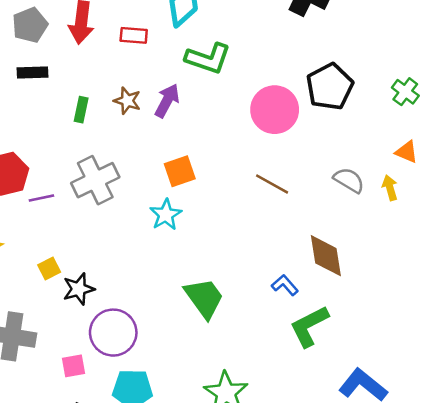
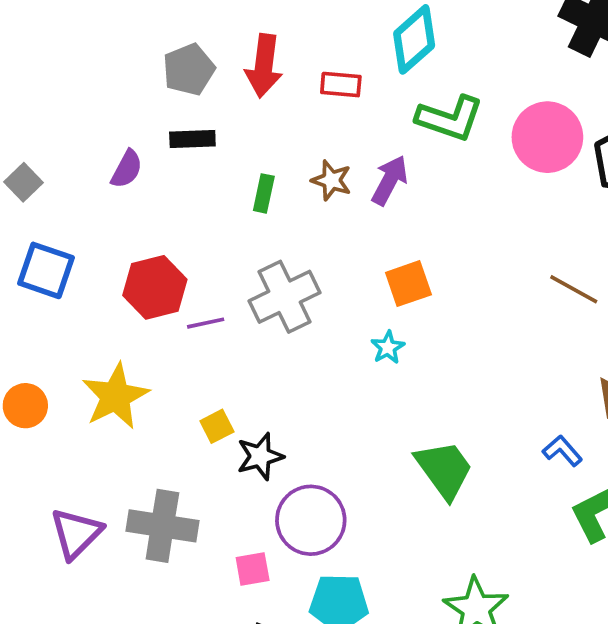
pink circle: (275, 110) -> (547, 137), moved
brown line: (272, 184) -> (574, 289), moved
cyan star: (166, 215) -> (388, 347), size x0.7

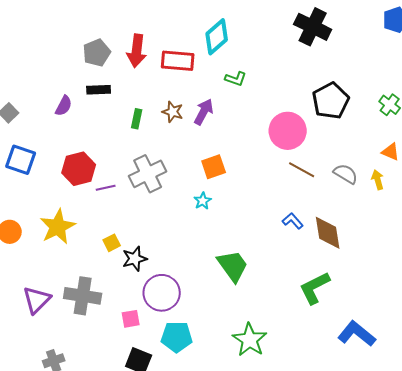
red rectangle: (341, 85) -> (178, 61), size x1.5
green L-shape: (450, 118) -> (236, 79), size x0.6
pink circle: (547, 137) -> (288, 131), moved
blue L-shape: (562, 451) -> (293, 221), moved

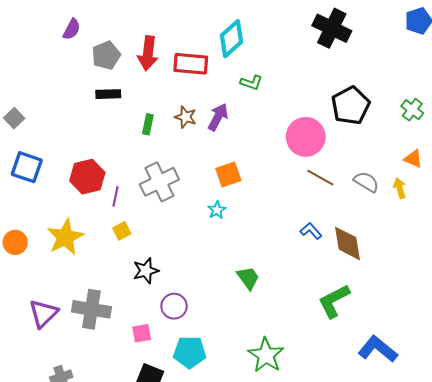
purple semicircle: (64, 106) -> (72, 29), moved
purple line: (106, 188) -> (116, 196), turned -66
yellow square: (112, 243) -> (122, 231), moved
green trapezoid: (233, 266) -> (248, 278), size x0.7
purple circle: (162, 293) -> (174, 306), size x0.7

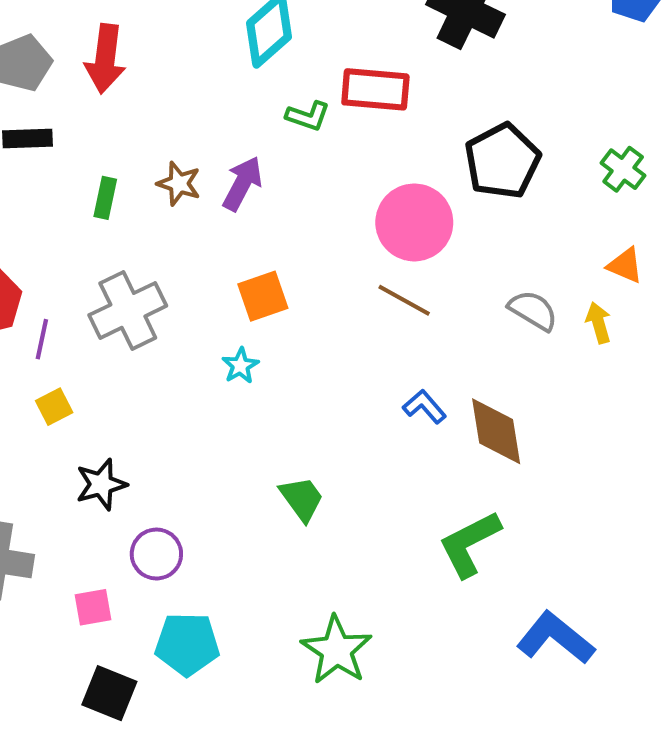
red rectangle: (191, 64) -> (375, 89), moved
brown line: (320, 178) -> (404, 300), moved

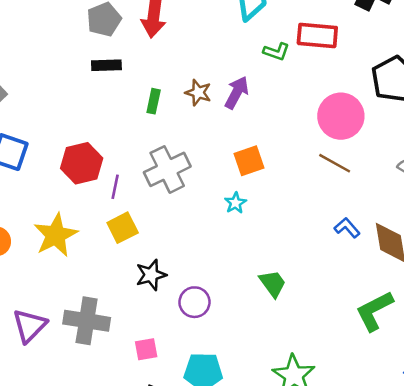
yellow square: (54, 407) -> (123, 228), size x1.4
purple circle: (156, 554) -> (194, 302), moved

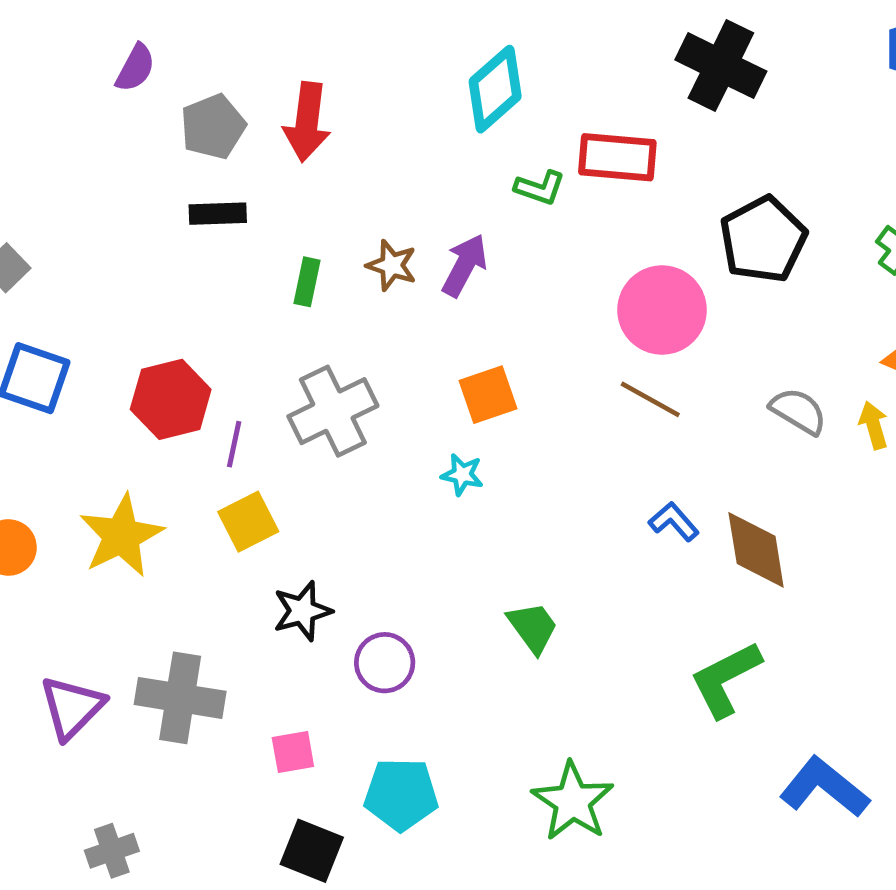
cyan star: (235, 203) -> (462, 475), turned -30

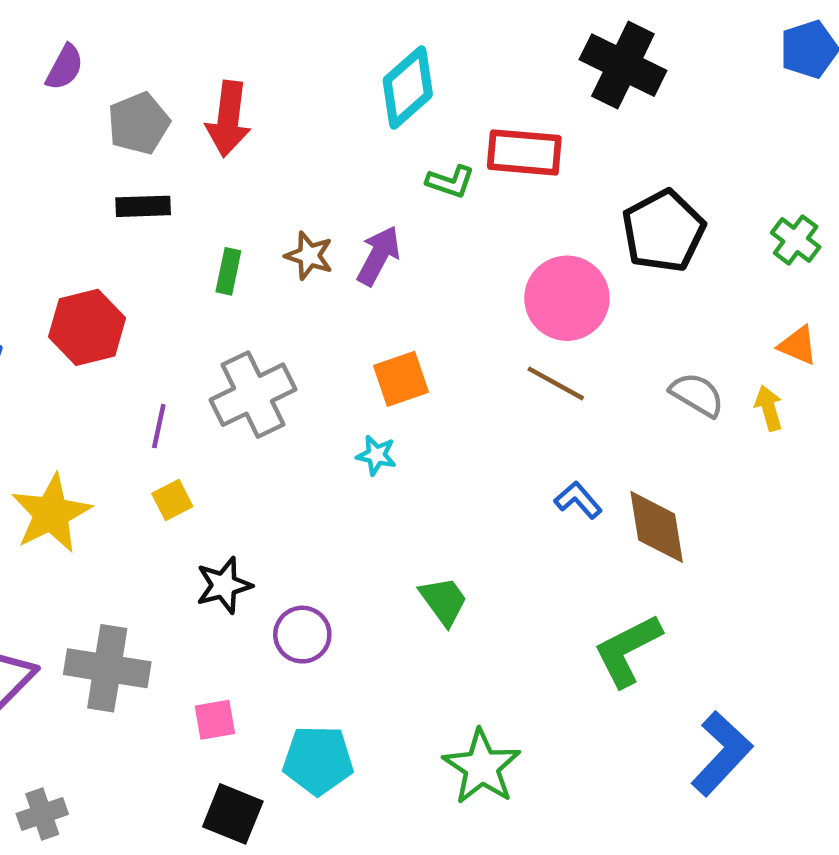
red hexagon: (171, 399) -> (87, 327), moved
yellow square: (248, 522) -> (172, 500), size x0.7
blue L-shape: (824, 787) -> (722, 753), turned 94

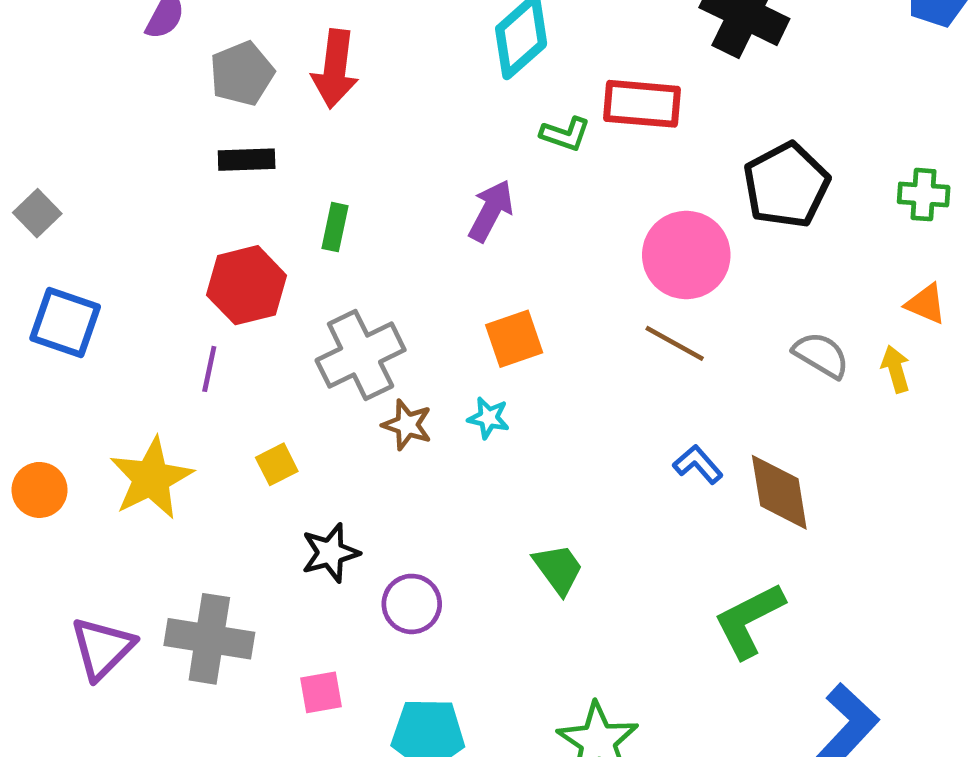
green cross: (796, 240) -> (924, 195), turned -33
brown star: (309, 256) -> (407, 425), moved
red hexagon: (87, 327) -> (247, 285), moved
purple line: (159, 426) -> (209, 369), moved

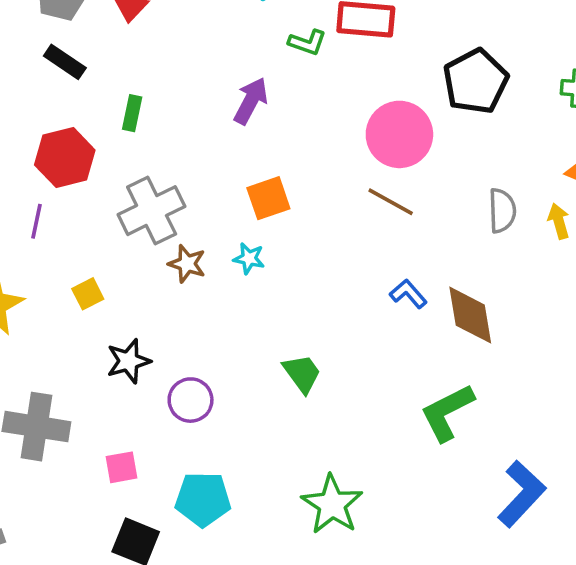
black rectangle: (247, 160) -> (65, 62), turned 36
gray semicircle: (821, 355) -> (502, 211), turned 57

